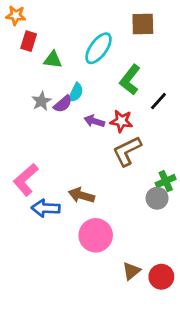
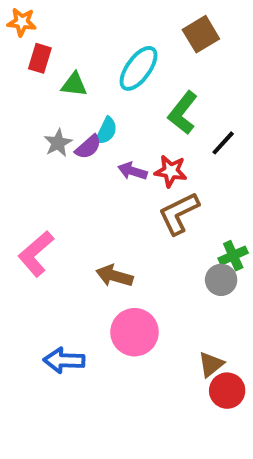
brown square: (143, 24) -> (201, 34), turned -30
blue arrow: (46, 208) -> (64, 360), moved
brown triangle: (131, 271) -> (211, 364), moved

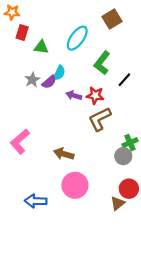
red circle: (227, 391) -> (129, 189), moved

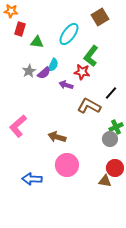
black line: (124, 80) -> (111, 93), moved
red star: (95, 95) -> (82, 72), moved
brown L-shape: (100, 119) -> (89, 106), turned 55
brown triangle: (118, 203) -> (105, 181), turned 48

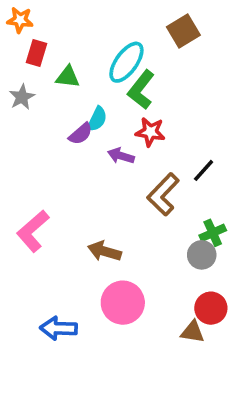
green L-shape: (91, 56) -> (141, 90), moved
gray star: (29, 71) -> (22, 97), moved
brown L-shape: (89, 106) -> (163, 194), turned -75

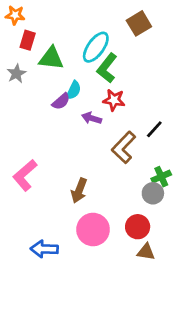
green triangle: (68, 77) -> (51, 58), size x1.4
brown arrow: (104, 251) -> (79, 191), turned -85
red circle: (211, 308) -> (138, 227), moved

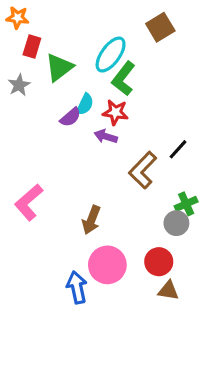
green triangle: (51, 58) -> (59, 67), turned -44
red star: (114, 100) -> (115, 112), moved
blue arrow: (44, 249) -> (77, 287), moved, turned 76

